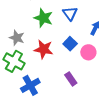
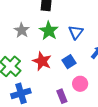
gray star: (17, 38) -> (22, 30), moved
pink circle: (88, 52) -> (80, 84), moved

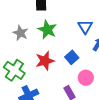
blue triangle: (76, 32) -> (85, 27), moved
red star: (42, 61) -> (45, 61), turned -30

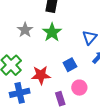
red star: (45, 61) -> (41, 75), moved

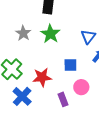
blue square: (70, 65) -> (70, 65), turned 32
blue cross: (20, 93) -> (22, 96), turned -30

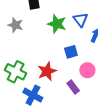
gray star: (23, 33) -> (15, 25), moved
green star: (50, 34) -> (57, 24), moved

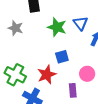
blue square: (71, 52) -> (62, 57), moved
purple rectangle: (73, 87) -> (73, 90), turned 32

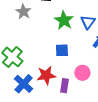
red star: (47, 75) -> (46, 75), moved

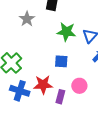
green star: (64, 20) -> (66, 32), turned -30
blue cross: (24, 84) -> (20, 91), turned -30

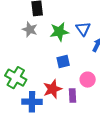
gray star: (27, 19) -> (30, 29), moved

